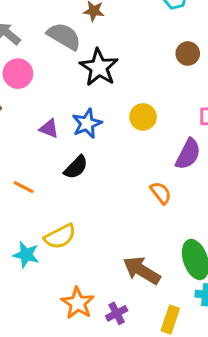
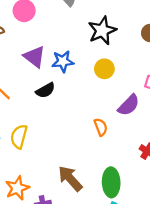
black star: (99, 67) -> (102, 31), moved
purple triangle: (49, 129) -> (35, 57), size x1.5
yellow semicircle: (60, 236) -> (19, 137), turned 115

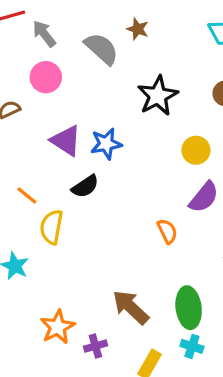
yellow circle: (104, 69) -> (196, 150), moved
yellow semicircle: (19, 137) -> (52, 227), moved

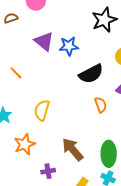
black semicircle: (85, 186) -> (91, 74), moved, size x1.4
yellow semicircle: (52, 227) -> (42, 110), moved
orange star: (58, 327) -> (25, 144), moved

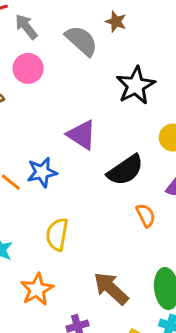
purple triangle: (44, 41) -> (82, 135), moved
blue star: (69, 46) -> (42, 172), moved

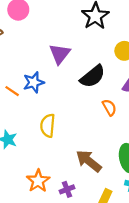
purple triangle: (82, 135) -> (60, 54), turned 40
orange star: (37, 289) -> (38, 181), moved

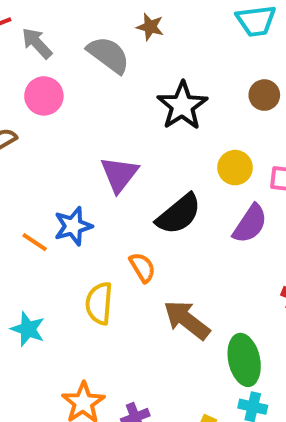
orange semicircle: (109, 107) -> (142, 267), moved
brown arrow: (89, 161) -> (187, 320), moved

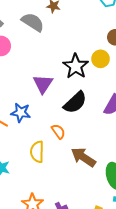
black star: (182, 106) -> (76, 66), moved
yellow circle: (235, 168) -> (101, 59), moved
blue star: (73, 226) -> (21, 113), turned 30

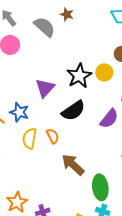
yellow semicircle: (37, 152) -> (30, 138), moved

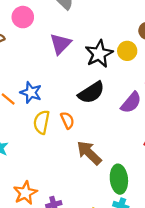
purple triangle: (45, 88) -> (60, 44), moved

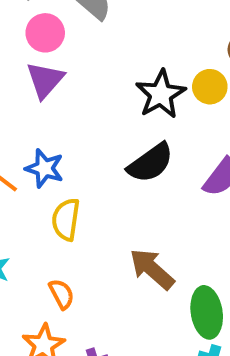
pink circle: (23, 17) -> (45, 33), moved
purple triangle: (60, 44) -> (45, 80), moved
orange semicircle: (67, 120) -> (61, 294), moved

